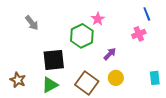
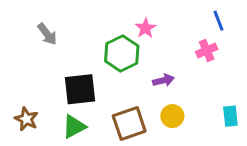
purple arrow: (110, 54) -> (163, 80), turned 32
brown square: (87, 83) -> (129, 124), turned 35

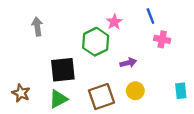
blue line: (219, 21) -> (150, 16), moved
gray arrow: (47, 34) -> (37, 27), turned -150
pink cross: (207, 51) -> (162, 39), turned 35

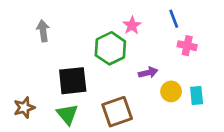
yellow circle: (135, 91) -> (171, 91), moved
cyan rectangle: (181, 91) -> (197, 95), moved
brown star: (21, 93) -> (24, 108), turned 30
green triangle: (58, 99) -> (67, 114), turned -42

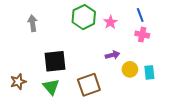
blue line: (174, 19) -> (140, 15), moved
pink star: (132, 25) -> (110, 22), moved
green hexagon: (110, 48) -> (84, 17), moved

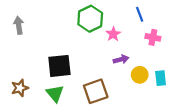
blue line: (140, 15) -> (140, 14), moved
pink star: (110, 22) -> (113, 34), moved
gray arrow: (33, 23) -> (19, 25), moved

